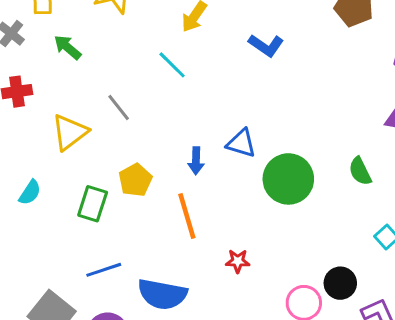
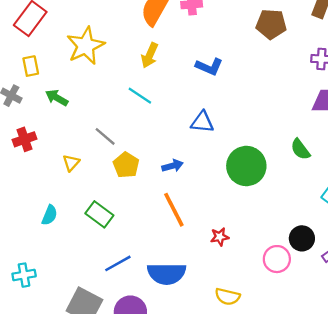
yellow triangle: (70, 132) -> (71, 163), size x0.6
blue triangle: (241, 143) -> (202, 122), moved
blue arrow: (196, 161) -> (173, 166), turned -96
yellow pentagon: (135, 180) -> (126, 165), moved
green rectangle: (93, 204) -> (99, 214), turned -60

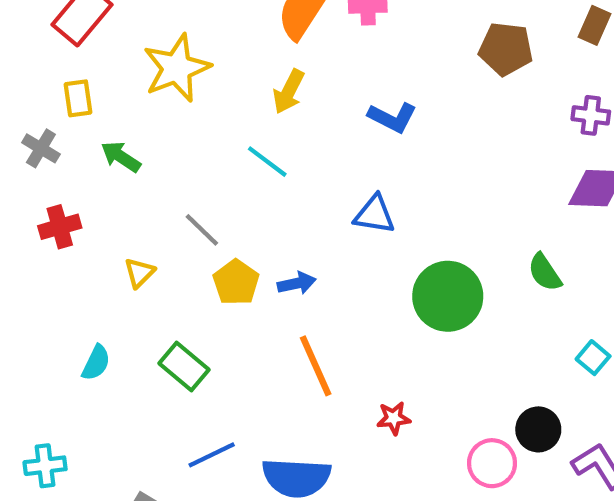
blue arrow: (173, 166) -> (297, 283), moved

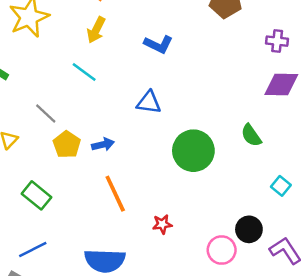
blue line: (212, 455) -> (33, 249), moved

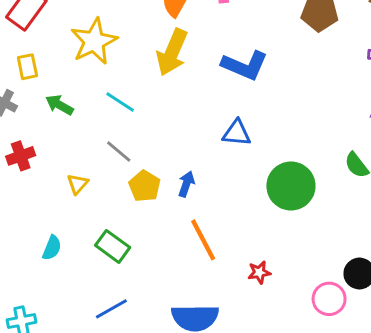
yellow arrow: (96, 30) -> (172, 52), size x1.5
blue L-shape: (158, 44) -> (245, 65), size x1.4
cyan line: (84, 72) -> (120, 102), moved
blue arrow: (103, 145) -> (186, 184), turned -55

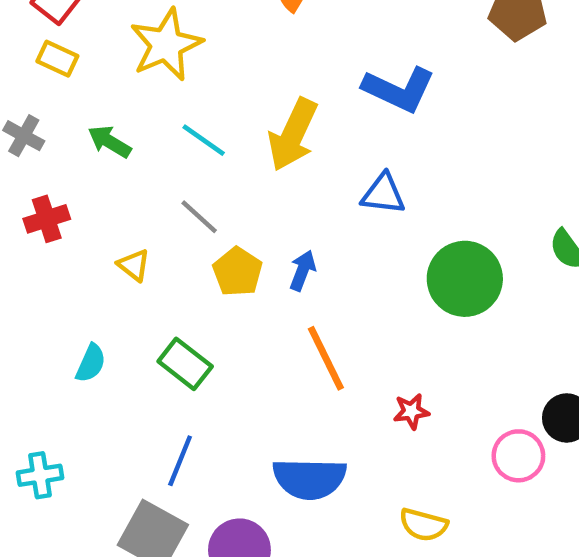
yellow arrow: (172, 52) -> (293, 135), moved
yellow rectangle: (27, 67) -> (57, 59), moved, turned -55
yellow triangle: (78, 184) -> (134, 265), turned -35
blue line: (111, 309) -> (180, 461), turned -40

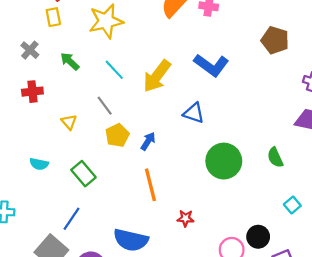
yellow rectangle: (57, 59) -> (53, 17), turned 42
cyan semicircle: (91, 363) -> (39, 164), turned 66

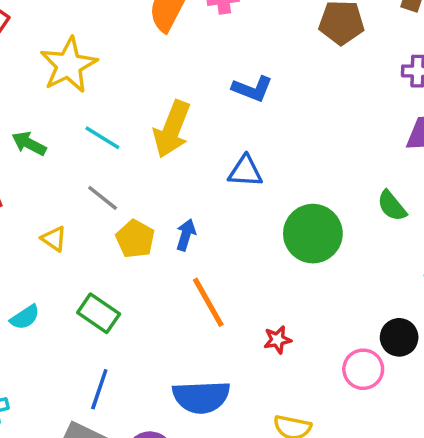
blue L-shape: (211, 65) -> (252, 89), size x0.7
cyan semicircle: (39, 164) -> (25, 317), turned -30

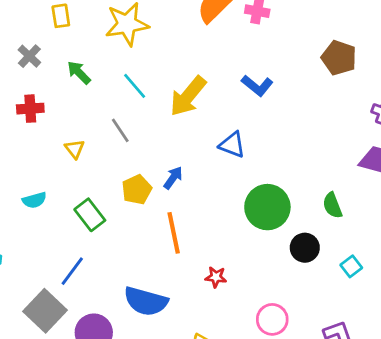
yellow pentagon: (135, 239) -> (137, 190), moved
black circle: (399, 337) -> (305, 248), moved

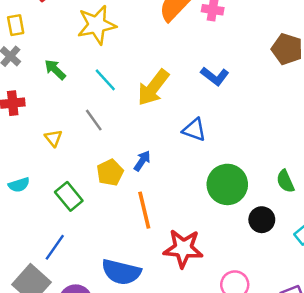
yellow rectangle: (61, 16) -> (16, 25), moved
red star: (216, 277) -> (183, 248), size x2.0

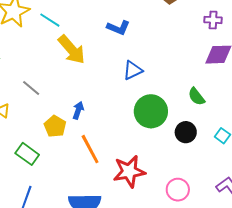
cyan line: (105, 80) -> (50, 20), moved
yellow arrow: (153, 88) -> (72, 50), turned -64
blue triangle: (194, 130) -> (133, 70), moved, turned -30

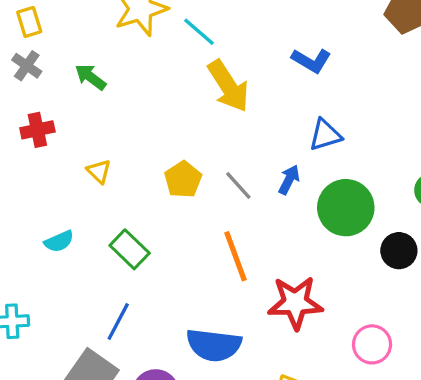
gray line: (31, 88) -> (238, 186), moved
blue arrow: (78, 110) -> (289, 180), moved
yellow pentagon: (55, 126) -> (183, 180), moved

